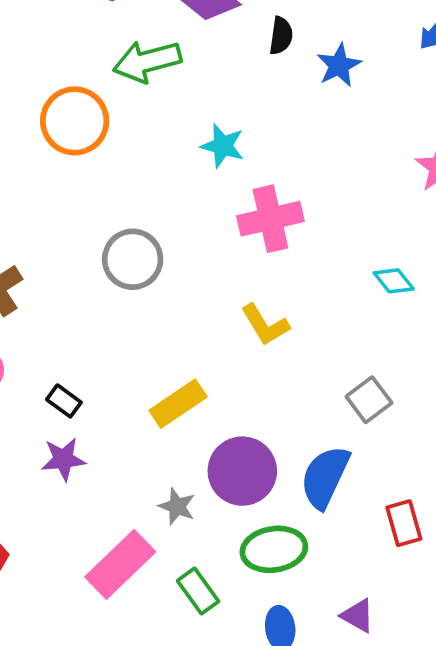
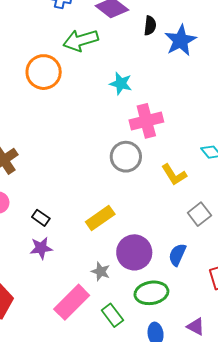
blue star: (339, 65) -> (180, 40), size x1.4
gray circle: (133, 259) -> (126, 157), moved
yellow L-shape: (265, 325) -> (174, 175), moved
blue semicircle: (325, 477) -> (177, 255), size x0.7

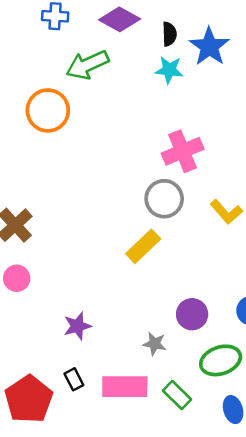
cyan star: (121, 84) -> (169, 70), moved
black rectangle: (41, 218) -> (74, 379), moved, turned 36
yellow rectangle: (100, 218) -> (143, 246), moved
purple circle: (134, 252) -> (192, 314), size x0.7
pink rectangle: (72, 302) -> (125, 387), turned 54

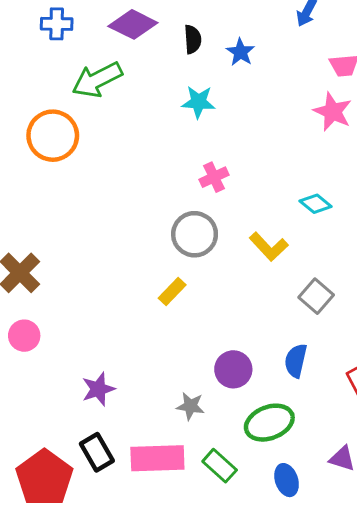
blue star: (209, 47) -> (240, 52), size x0.6
cyan star: (169, 70) -> (198, 102), moved
pink cross: (183, 151) -> (214, 177), size x0.6
yellow rectangle: (143, 246) -> (172, 292), size x0.7
black rectangle: (74, 379) -> (97, 452), size x1.4

